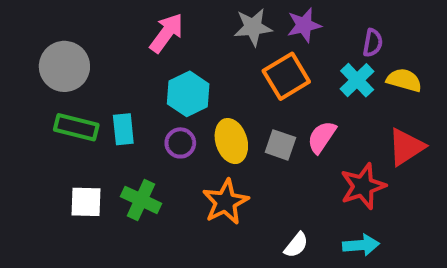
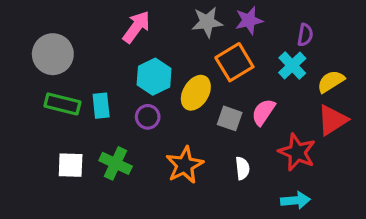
yellow semicircle: (404, 80) -> (331, 81), moved, turned -48
yellow ellipse: (231, 141) -> (196, 93), moved, turned 48
red star: (363, 186) -> (297, 152), turned -30
white semicircle: (296, 245) -> (242, 168), moved, turned -45

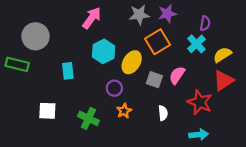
green rectangle: (62, 104) -> (17, 64), moved
purple circle: (148, 117) -> (114, 88), moved
green cross: (116, 163) -> (88, 118), moved
orange star: (185, 165) -> (124, 111), size x0.6

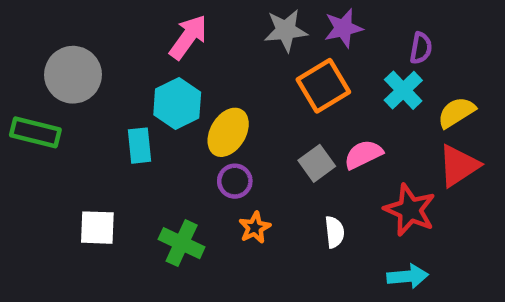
cyan hexagon: (104, 51) -> (177, 104), moved
yellow ellipse: (132, 62) -> (228, 132), moved
pink semicircle: (177, 75) -> (363, 154), turned 30
gray square: (154, 80) -> (317, 163), turned 35

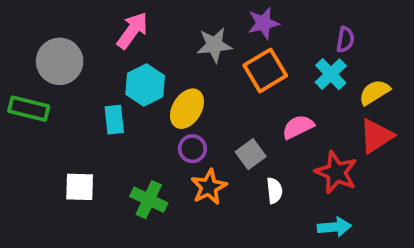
purple star: (343, 28) -> (263, 23), moved
gray star: (286, 30) -> (214, 45), moved
pink arrow: (188, 37) -> (132, 30), moved
gray square: (317, 163) -> (251, 154), moved
orange star: (255, 228) -> (209, 187), size x1.4

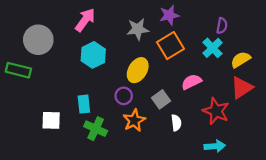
yellow ellipse: (187, 109) -> (138, 70), moved
cyan rectangle: (114, 120) -> (84, 104), moved

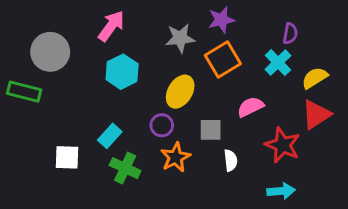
gray square: (161, 99) -> (211, 130), turned 36
cyan rectangle: (84, 104) -> (110, 136), turned 48

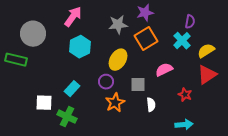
red star: (283, 145) -> (185, 95), size x0.6
green cross: (125, 168) -> (67, 117), moved

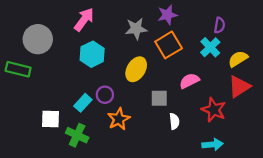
purple circle: (106, 82) -> (105, 95), moved
red star: (185, 95) -> (214, 110), size x1.5
orange star: (115, 103) -> (119, 119), moved

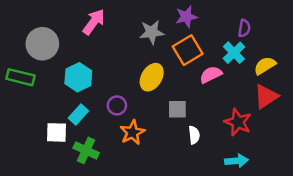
cyan hexagon: (92, 54) -> (78, 77), moved
pink semicircle: (189, 81) -> (211, 75), moved
cyan rectangle: (83, 103) -> (78, 114), moved

